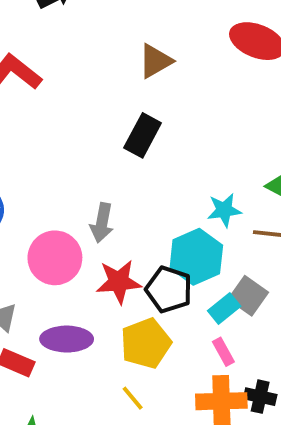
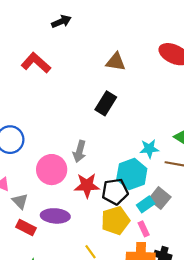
brown triangle: (155, 61) -> (116, 62), turned 35
black pentagon: (169, 289) -> (115, 192), turned -30
yellow pentagon: (146, 343) -> (115, 220), moved

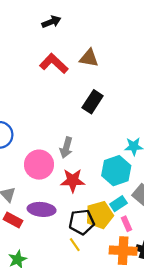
brown triangle: (116, 62) -> (89, 58), moved
red L-shape: (36, 63) -> (54, 63), moved
black pentagon: (115, 192) -> (82, 222), moved
cyan rectangle: (146, 204) -> (118, 204), moved

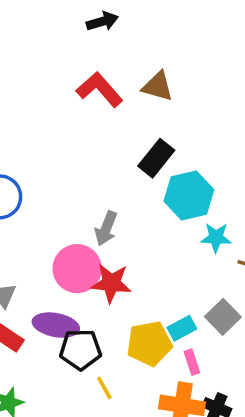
pink circle: (39, 165) -> (77, 269), moved
cyan hexagon: (116, 171) -> (189, 195), moved
black pentagon: (82, 222) -> (81, 349), moved

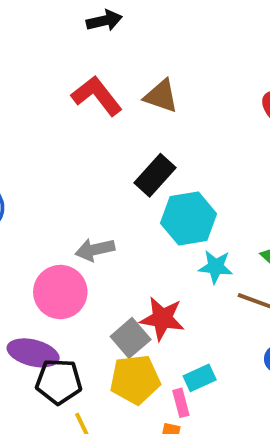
gray arrow: (106, 228) -> (95, 250), turned 52
red star: (111, 283) -> (162, 319), moved
gray square: (223, 317) -> (131, 338), moved
cyan rectangle: (182, 328) -> (200, 378), moved

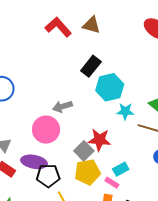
pink rectangle: (181, 403) -> (112, 183), turned -40

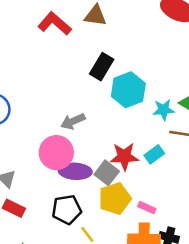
cyan star: (125, 111) -> (164, 110), moved
purple ellipse: (34, 162) -> (75, 171), moved
cyan rectangle: (121, 169) -> (154, 154), moved

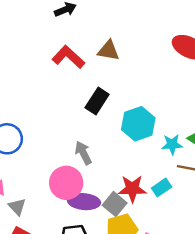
black rectangle: (102, 67) -> (97, 101), moved
gray arrow: (73, 121) -> (83, 153), turned 85

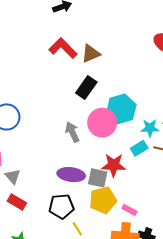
brown triangle: (108, 50) -> (91, 54), moved, turned -36
pink circle: (66, 183) -> (102, 123), moved
cyan rectangle: (162, 188) -> (139, 148), moved
gray square: (115, 204) -> (98, 178), turned -30

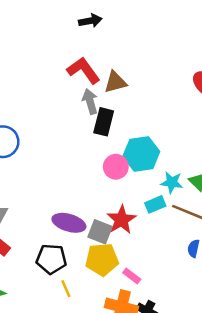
black rectangle: (86, 88) -> (104, 122), turned -30
pink circle: (102, 123) -> (116, 167), size x0.7
gray arrow: (72, 132) -> (90, 101), moved
red star: (114, 165) -> (121, 220), turned 30

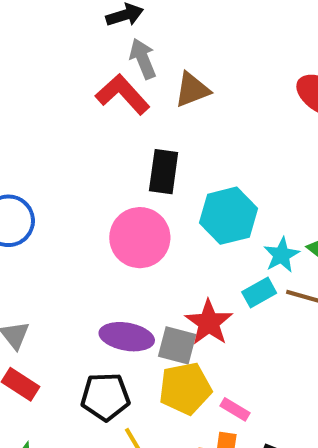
brown triangle: (115, 82) -> (192, 90), moved
gray arrow: (90, 101) -> (143, 59), moved
pink circle: (116, 167) -> (140, 238), moved, size x1.5
cyan star: (172, 182) -> (281, 255), turned -30

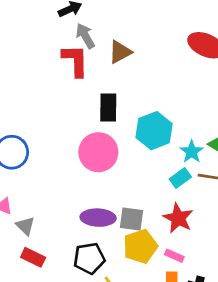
red L-shape: (123, 94) -> (75, 61), turned 48
red star: (209, 323) -> (178, 218), moved

